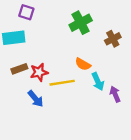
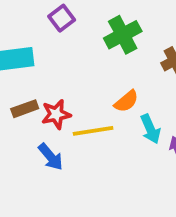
purple square: (26, 12) -> (62, 18), moved, turned 35
orange semicircle: (83, 64) -> (126, 101), turned -70

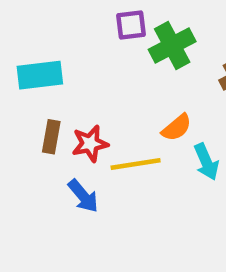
purple square: (62, 18) -> (131, 25), moved, turned 30
brown rectangle: (25, 109) -> (51, 137), turned -60

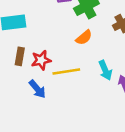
orange semicircle: (177, 128) -> (84, 38), moved

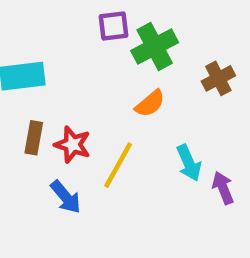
red star: (41, 60) -> (73, 145), turned 30
yellow line: (66, 71) -> (118, 165), turned -52

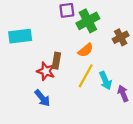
brown rectangle: (34, 138) -> (56, 61), moved
yellow line: (118, 165) -> (86, 76), moved

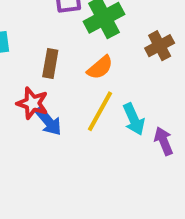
brown rectangle: (56, 61) -> (50, 64), moved
blue arrow: (42, 98) -> (48, 121), moved

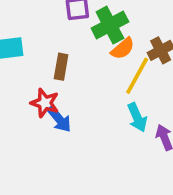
orange semicircle: (100, 68) -> (123, 49), moved
yellow line: (100, 111) -> (137, 76), moved

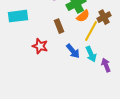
brown rectangle: (61, 67) -> (59, 26), moved, turned -32
blue arrow: (59, 119) -> (73, 51), moved

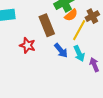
brown rectangle: (59, 26) -> (47, 25), size x1.5

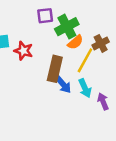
brown rectangle: (47, 25) -> (55, 69), moved, turned 35
red star: (28, 45) -> (23, 51), moved

